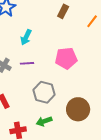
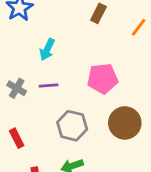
brown circle: (78, 109) -> (125, 123), moved

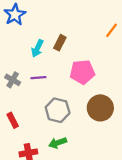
brown rectangle: (98, 13) -> (60, 43), moved

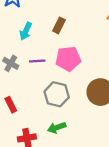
cyan arrow: (37, 48) -> (26, 31), moved
pink pentagon: (82, 72) -> (68, 59), moved

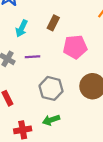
pink pentagon: (68, 59) -> (75, 47), moved

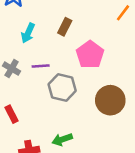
pink pentagon: (75, 47) -> (90, 55), turned -30
gray hexagon: (51, 88) -> (62, 88), moved

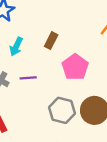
gray hexagon: (62, 88) -> (62, 110), moved

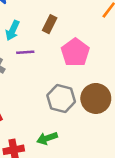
purple line: (28, 78) -> (25, 52), moved

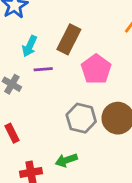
brown rectangle: (50, 24) -> (69, 39), size x1.5

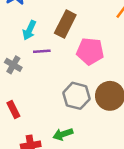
pink pentagon: (96, 69) -> (90, 51), turned -30

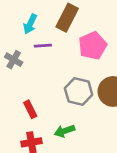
pink pentagon: (90, 51) -> (93, 46), turned -30
red rectangle: (13, 109) -> (30, 109), moved

